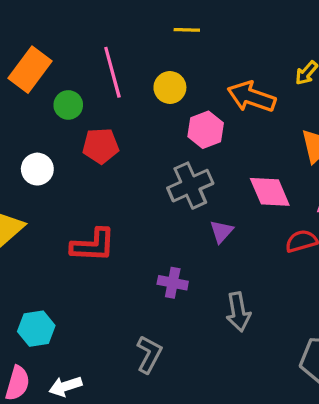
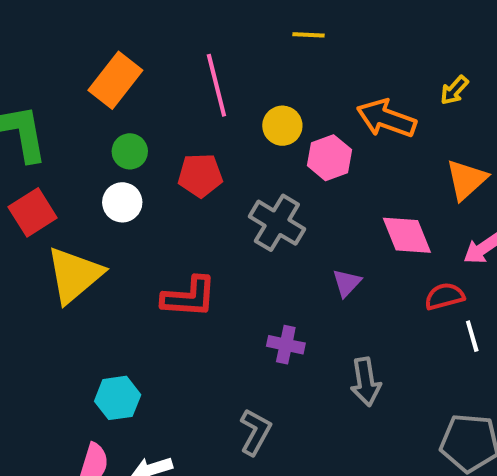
yellow circle: (170, 88) -> (282, 126), moved
green circle: (68, 105) -> (130, 151), moved
gray cross: (190, 186) -> (277, 223), moved, turned -36

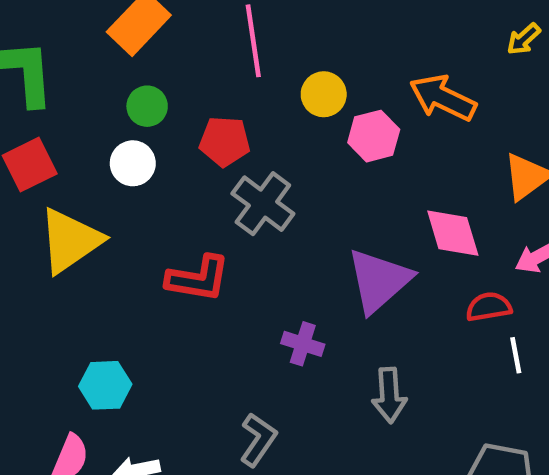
yellow arrow: (454, 90) -> (524, 39), moved
gray cross: (277, 223) -> (263, 204), moved
purple triangle: (347, 283) -> (379, 280), size x2.0

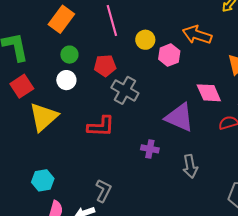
purple triangle: (379, 280) -> (179, 117), turned -48
cyan hexagon: (105, 385) -> (43, 180), moved
gray L-shape: (258, 440) -> (103, 191), moved

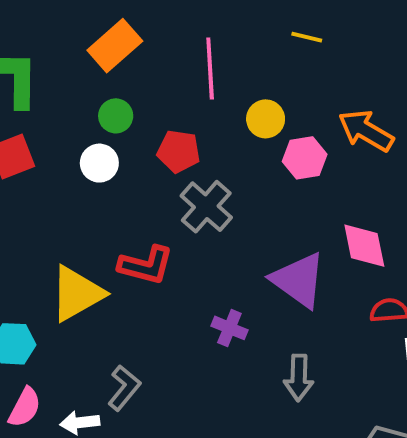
yellow triangle: (43, 117) -> (77, 293), moved

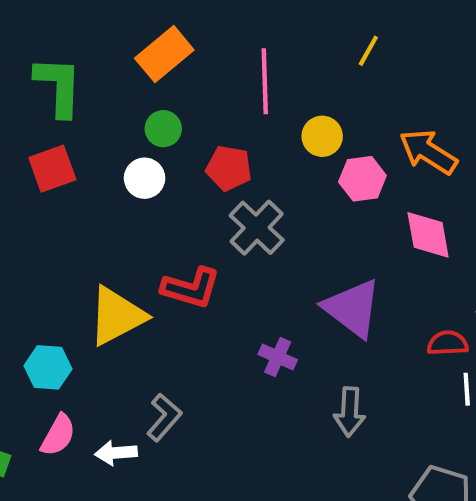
yellow line: (307, 37) -> (368, 51), turned -76
pink diamond: (364, 246) -> (428, 235), moved

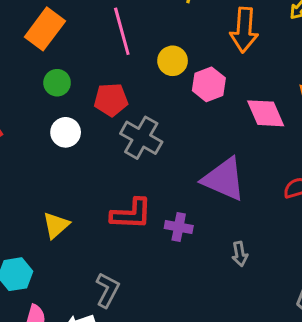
orange arrow: (428, 152) -> (244, 30), moved, turned -105
white circle: (145, 178) -> (66, 132), moved
red L-shape: (191, 288) -> (131, 214), moved
yellow triangle: (117, 316) -> (56, 225), size x0.6
gray arrow: (350, 412) -> (240, 254), size x0.7

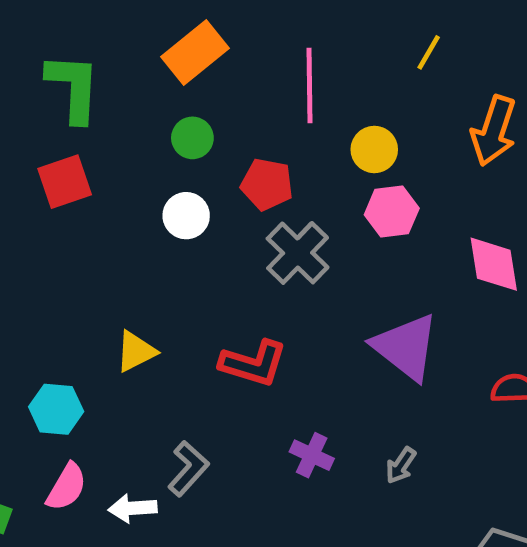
pink hexagon: (209, 84) -> (392, 212), moved
purple cross: (179, 227) -> (312, 455), moved
gray arrow: (240, 254) -> (401, 465), turned 30

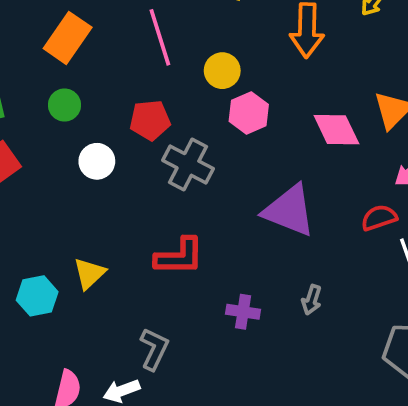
green circle: (192, 138) -> (64, 105), moved
cyan hexagon: (56, 409) -> (37, 296), moved

